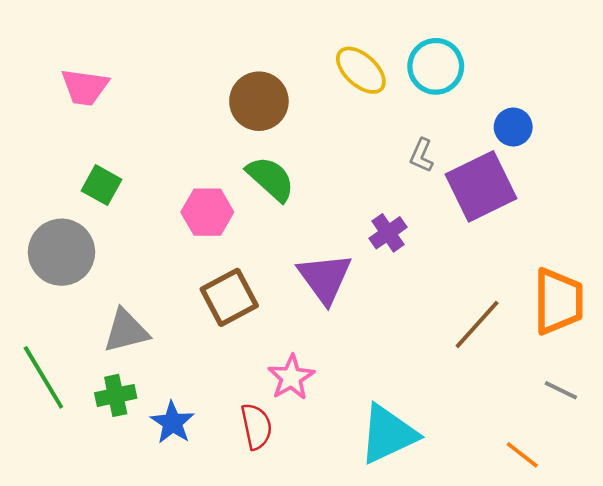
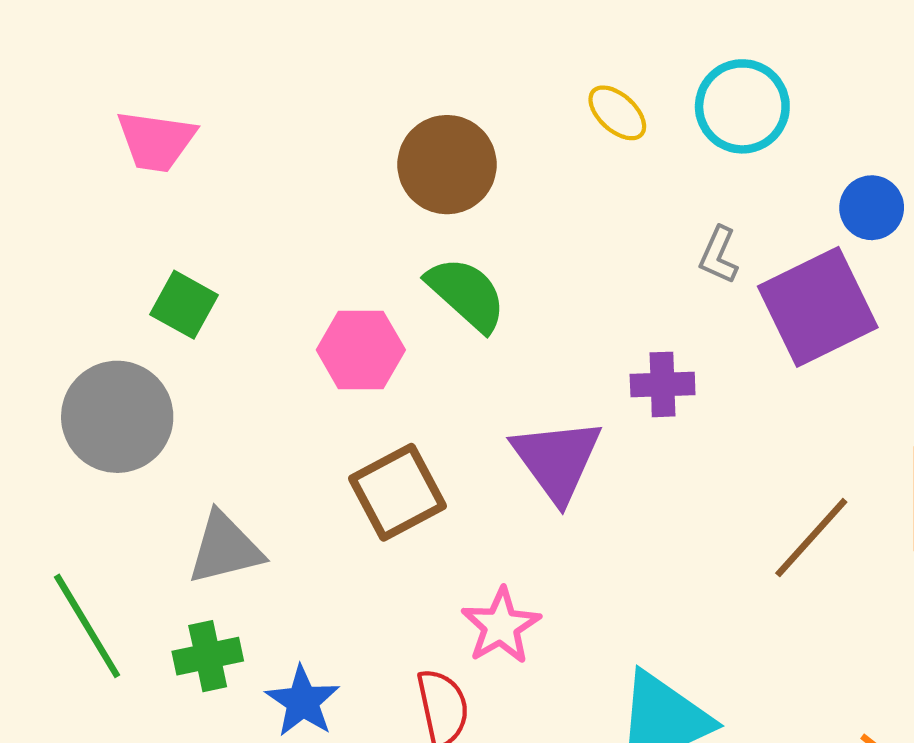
yellow ellipse: (361, 70) -> (617, 113), size x0.7
purple cross: (388, 233) -> (663, 384), turned 33

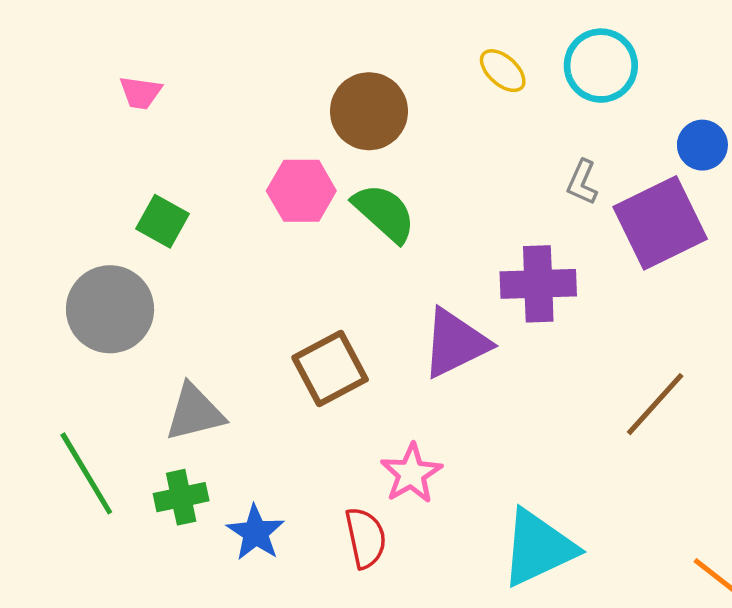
pink trapezoid: (156, 141) -> (140, 93), size x0.7
pink hexagon: (361, 350) -> (301, 191), moved
purple cross: (663, 384) -> (538, 284), size x1.5
purple triangle: (557, 460) -> (455, 343), turned 40

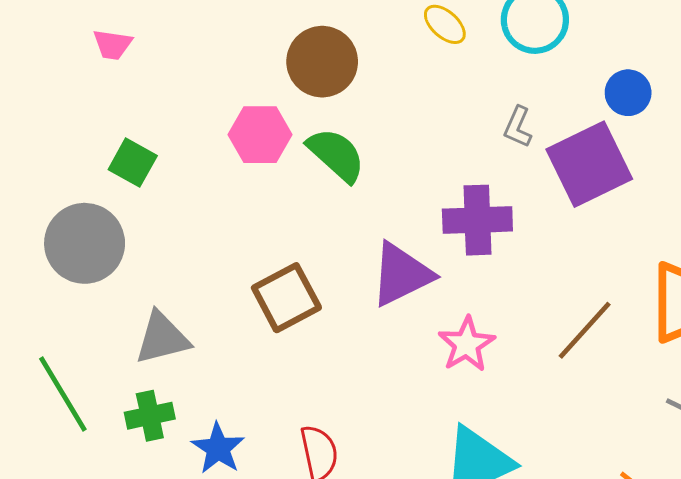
pink star: (411, 473) -> (467, 344), moved

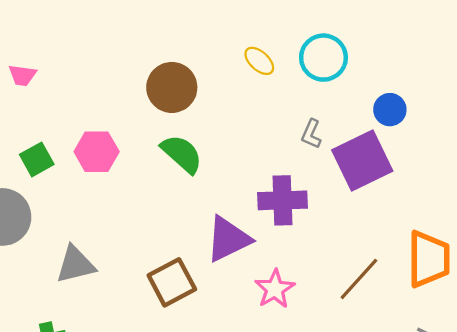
pink hexagon: (260, 135) -> (97, 152), moved
green square: (133, 163) -> (37, 159), turned 32
brown square: (286, 298) -> (172, 282), moved
gray triangle: (162, 338) -> (76, 265), moved

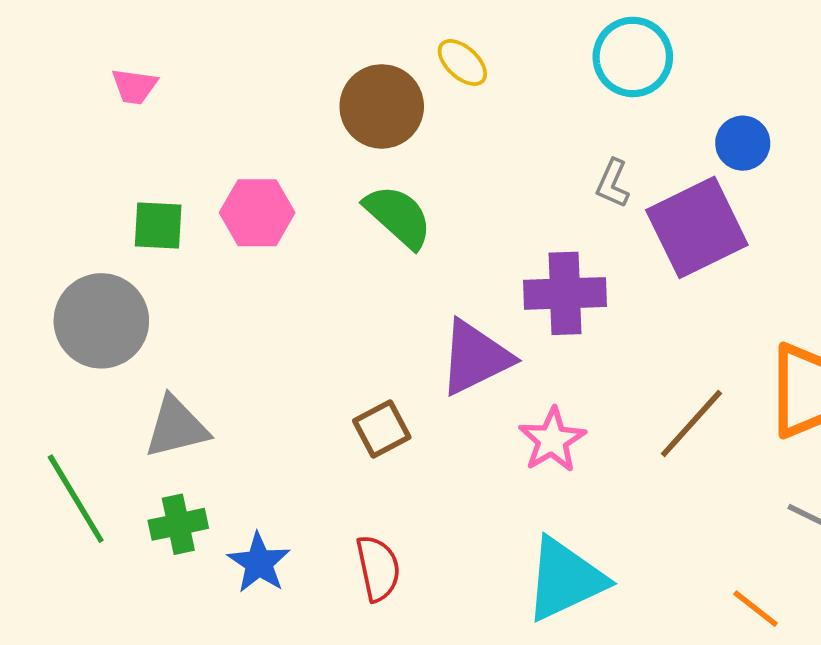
yellow ellipse: (259, 61) -> (462, 62), moved
green square: (37, 159) -> (158, 226), turned 32
gray triangle: (76, 265) -> (176, 427), moved
brown square: (172, 282) -> (382, 429), size x0.7

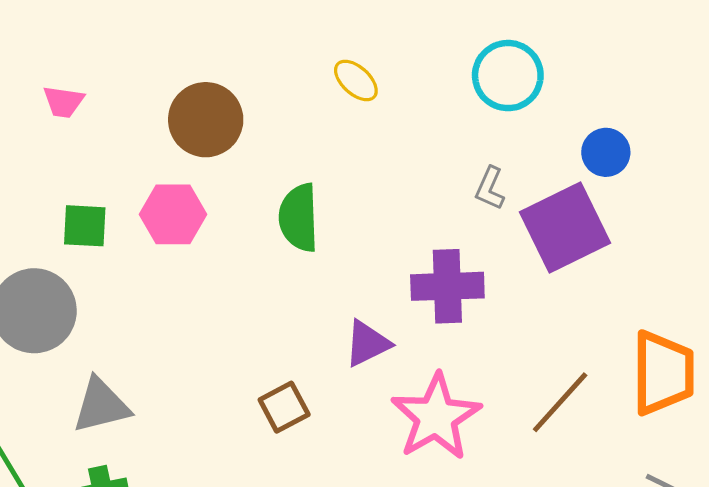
brown circle: (382, 106) -> (206, 120), moved
green semicircle: (398, 216) -> (299, 218), turned -134
purple triangle: (475, 358) -> (367, 343), size x0.7
pink star: (552, 440) -> (436, 417), size x1.5

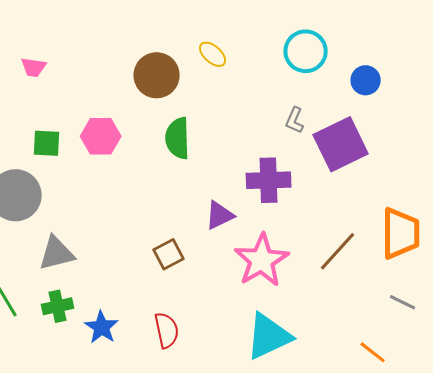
brown circle: (206, 120) -> (157, 75), moved
blue circle: (606, 152) -> (366, 80), moved

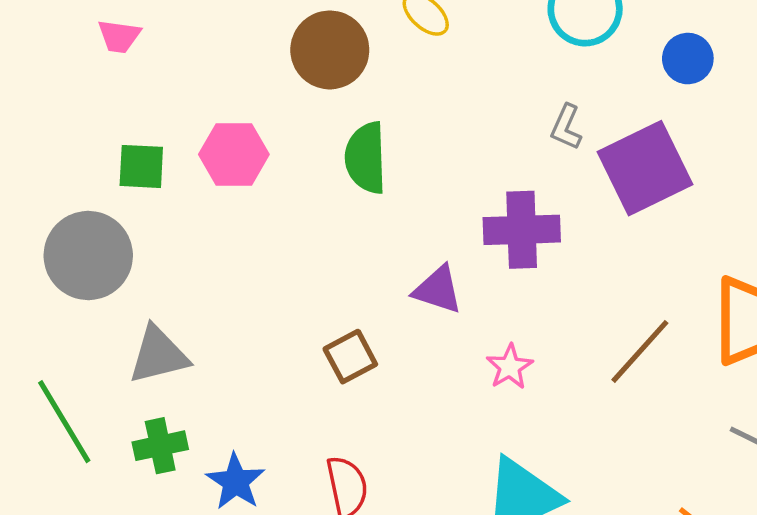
purple triangle: (220, 215) -> (438, 290), turned 44
pink star: (262, 260) -> (510, 367), size x0.5

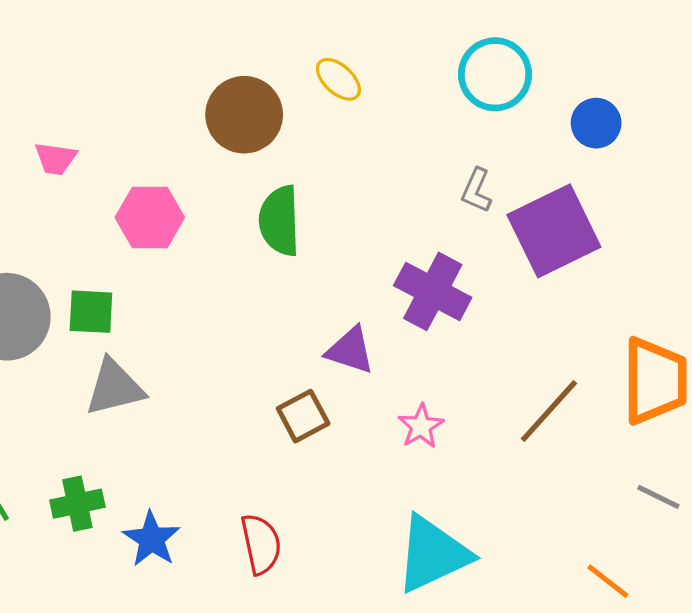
pink trapezoid: (119, 36) -> (56, 158), moved
green square: (141, 166) -> (91, 312), moved
purple cross: (522, 230) -> (433, 291), turned 30
gray triangle: (158, 355) -> (114, 387), moved
brown square: (350, 357) -> (303, 416), moved

